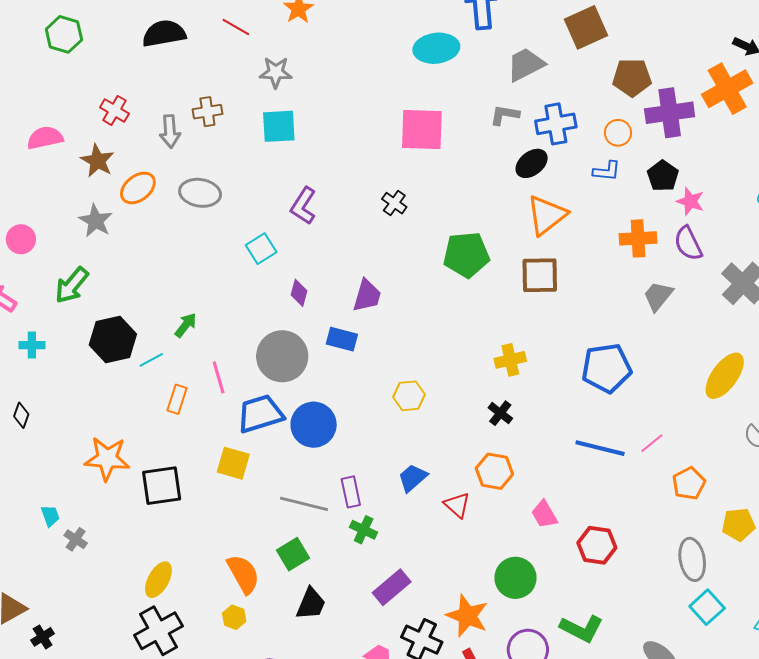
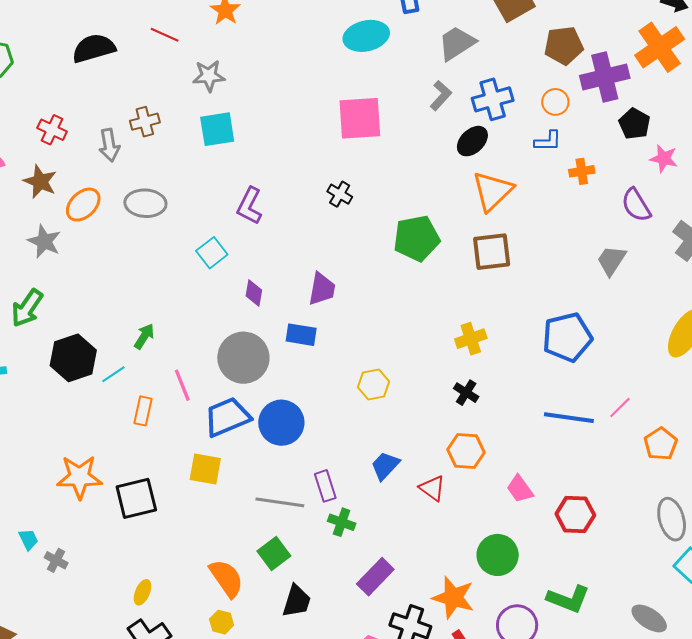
gray L-shape: (505, 115) -> (441, 95), turned 128
black pentagon: (663, 176) -> (634, 124), moved
pink star: (690, 201) -> (664, 159), moved
orange cross: (638, 238) -> (582, 171), moved, size x0.7
yellow ellipse: (158, 580) -> (142, 592), size x0.7

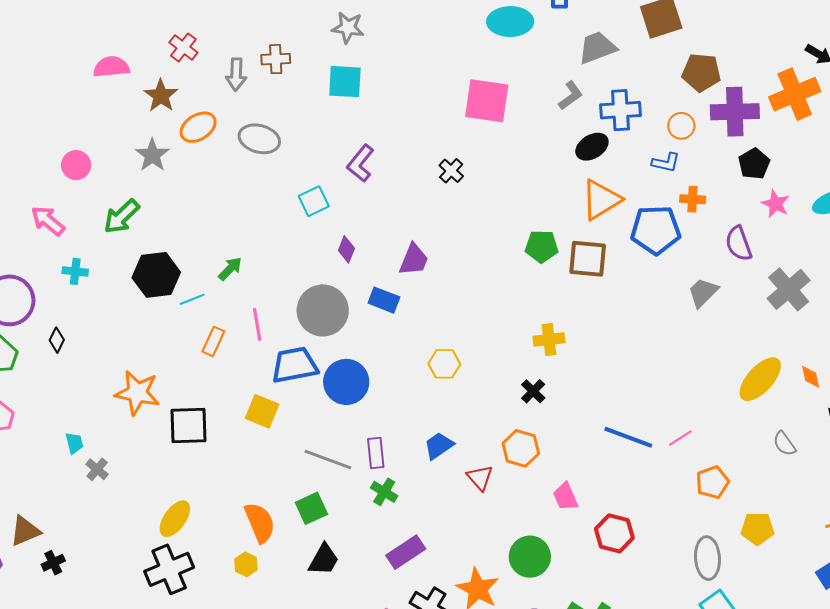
green pentagon: (417, 238) -> (542, 246), moved, size x0.7
blue pentagon: (567, 337) -> (656, 230), moved
yellow ellipse: (142, 592) -> (175, 519), size x1.5

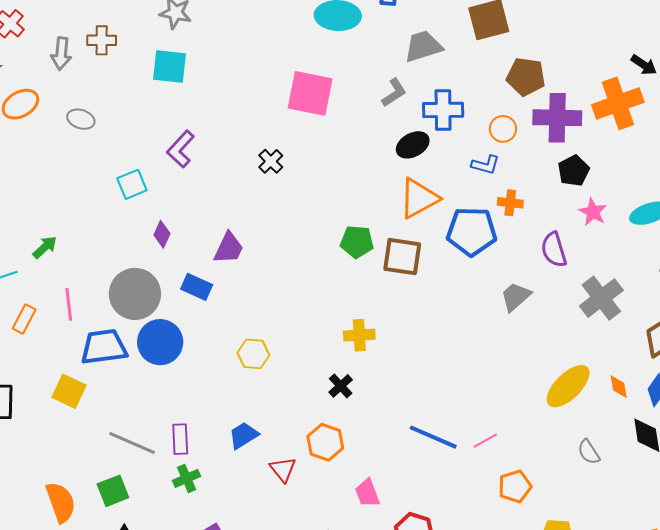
gray ellipse: (259, 139) -> (81, 119), size x0.7
blue circle: (346, 382) -> (160, 342), moved
green cross: (384, 492) -> (187, 478), turned 32

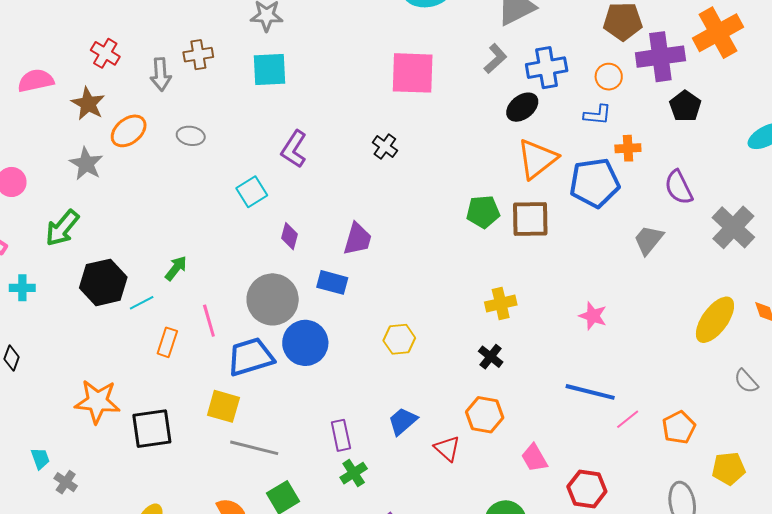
pink star: (593, 212) -> (593, 316), moved
pink line: (485, 441) -> (628, 419), moved
gray line: (132, 443) -> (254, 448), moved

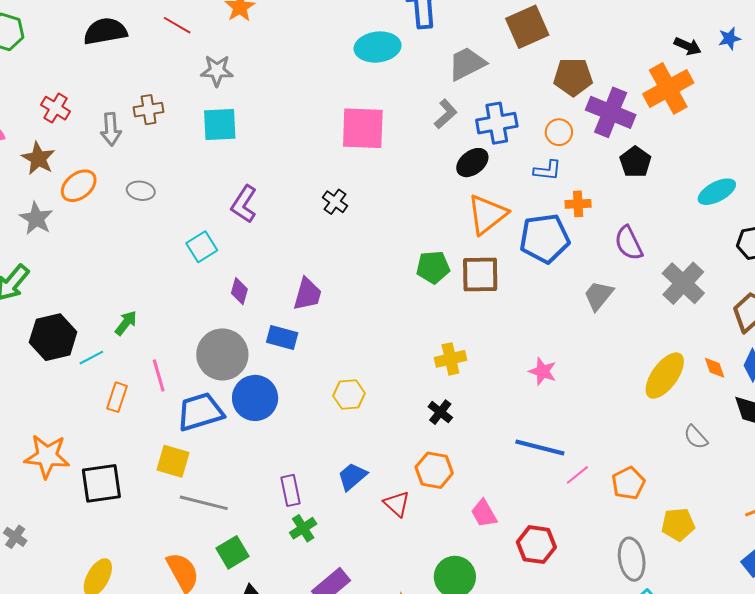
purple cross: (660, 57) -> (611, 112), turned 30

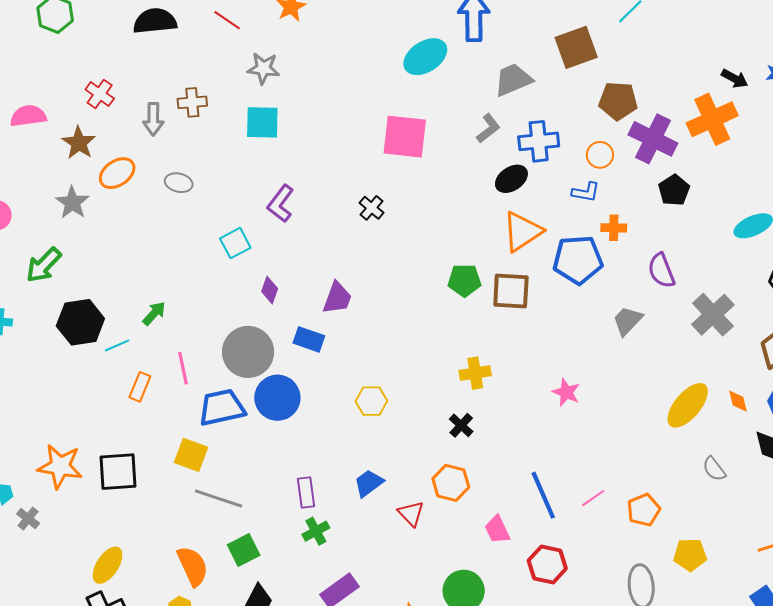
cyan ellipse: (378, 47) -> (425, 57), turned -30
blue line: (540, 448) -> (543, 495), moved, turned 48
orange star: (47, 456) -> (60, 466), moved

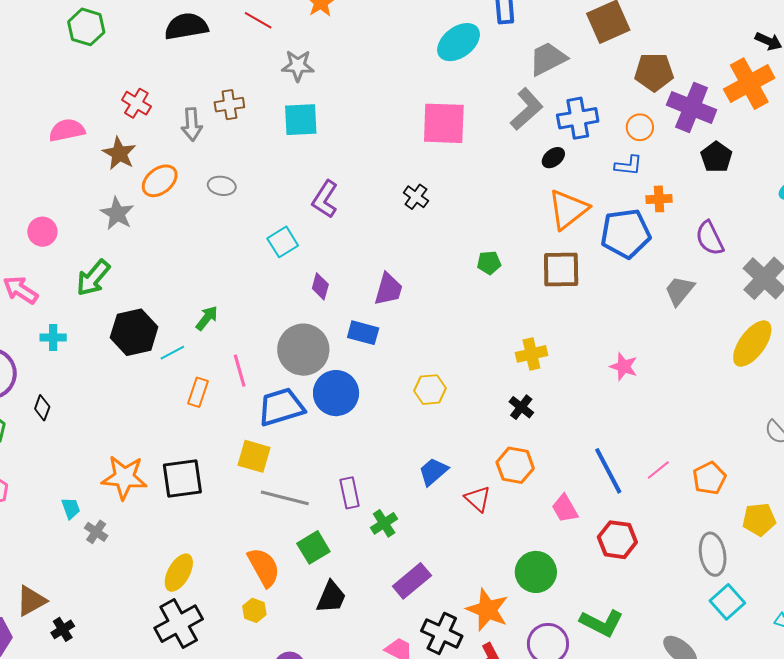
gray L-shape: (488, 128) -> (527, 109), size x1.4
black ellipse: (511, 179) -> (553, 158), size x0.7
green pentagon: (465, 280) -> (489, 263), moved, size x0.7
yellow ellipse: (688, 405) -> (752, 344), moved
purple rectangle: (306, 493) -> (350, 493), moved

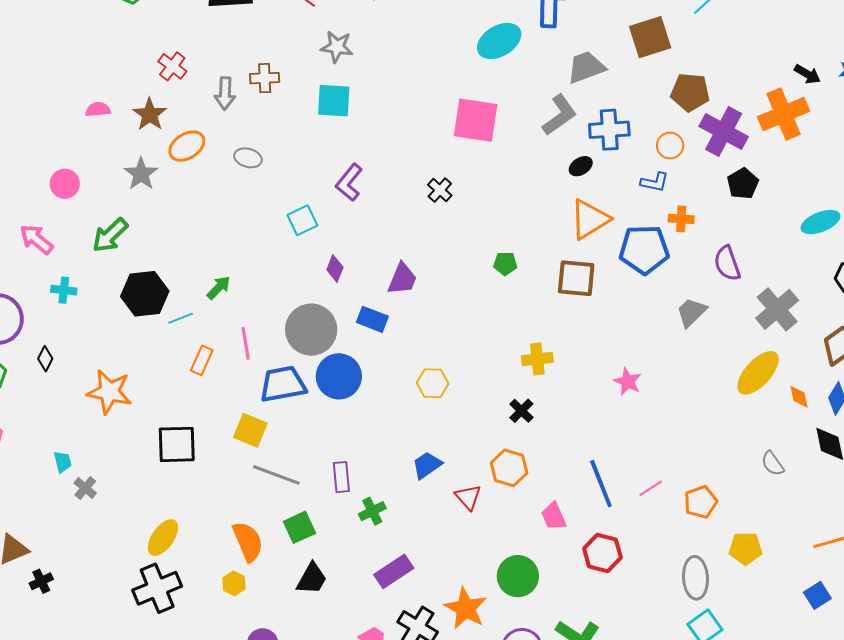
pink semicircle: (67, 130) -> (98, 110), moved, size x0.7
orange star: (124, 477) -> (109, 392), moved

